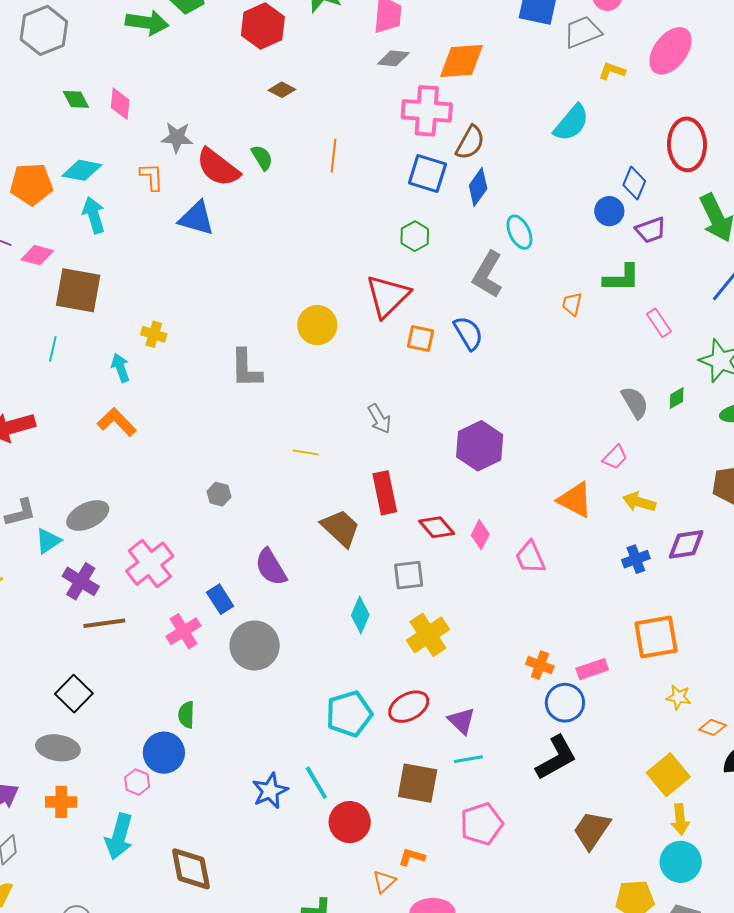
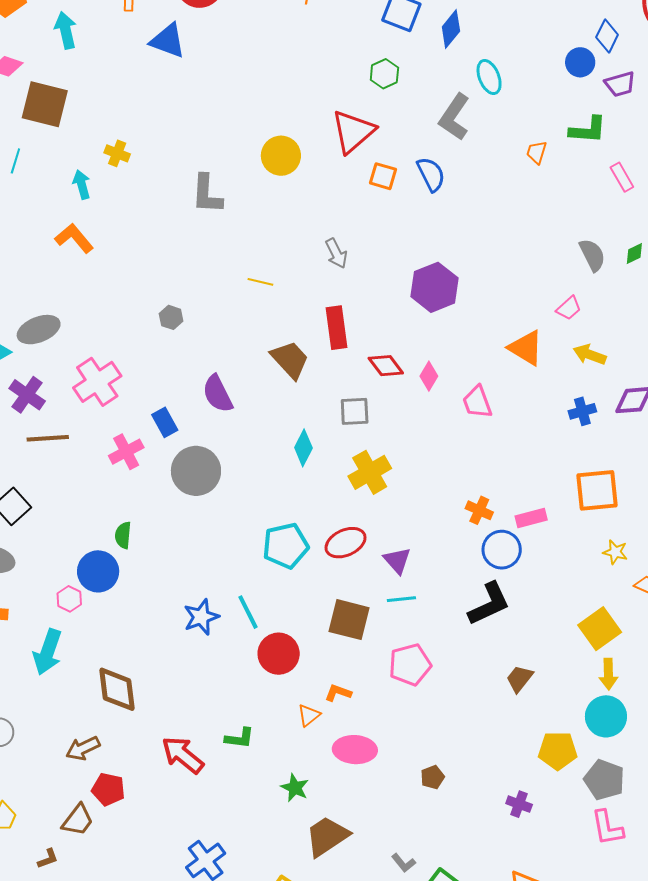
brown trapezoid: (592, 830) -> (520, 679), size x0.7

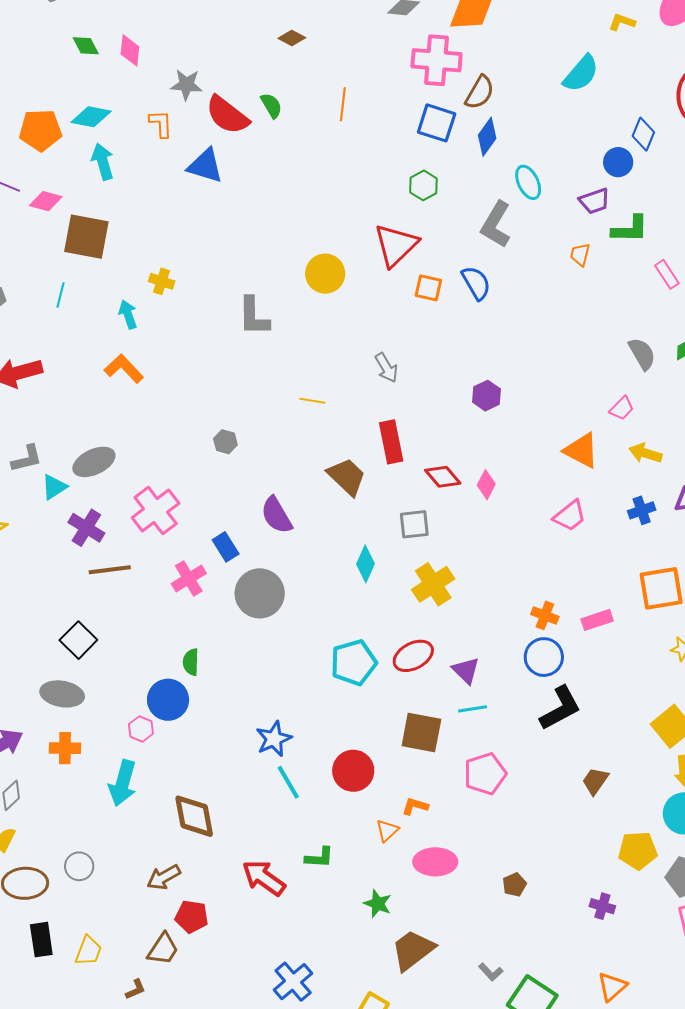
purple trapezoid: (620, 84) -> (595, 201), moved
purple hexagon: (434, 287) -> (486, 396), size x0.6
pink trapezoid: (477, 402) -> (570, 516), moved, turned -105
blue circle: (502, 550) -> (544, 657), moved
cyan line: (248, 612) -> (288, 782), moved

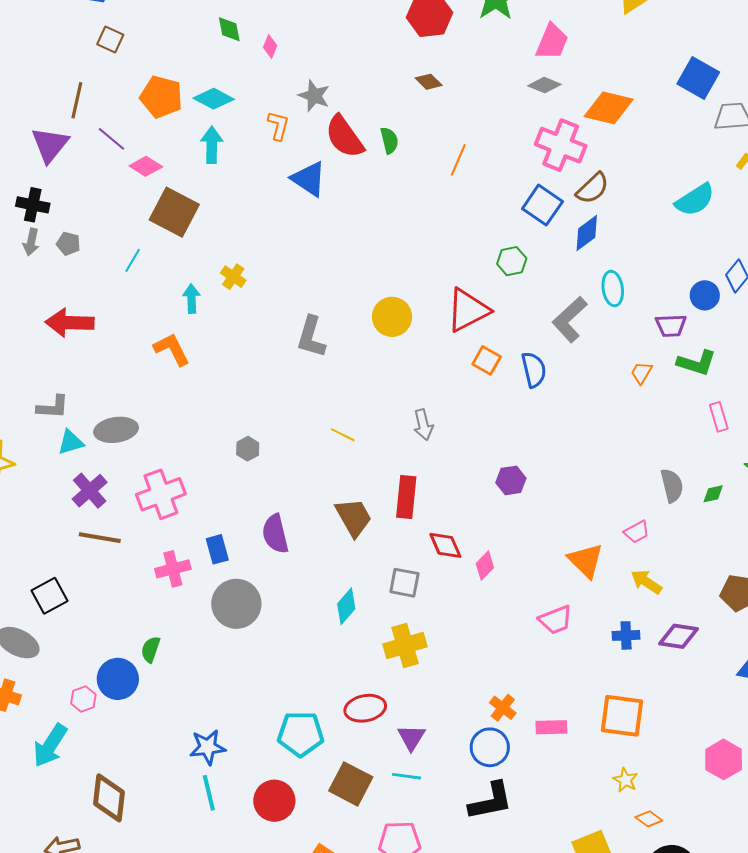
pink diamond: (130, 50) -> (270, 47), size x0.7
cyan pentagon: (354, 663) -> (301, 734), moved

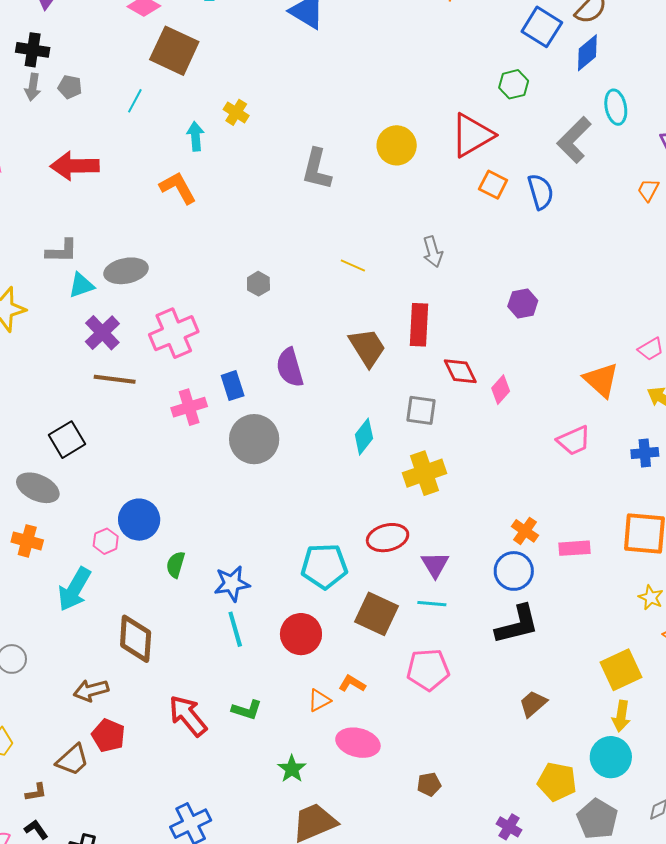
green semicircle: (151, 649) -> (176, 565), moved

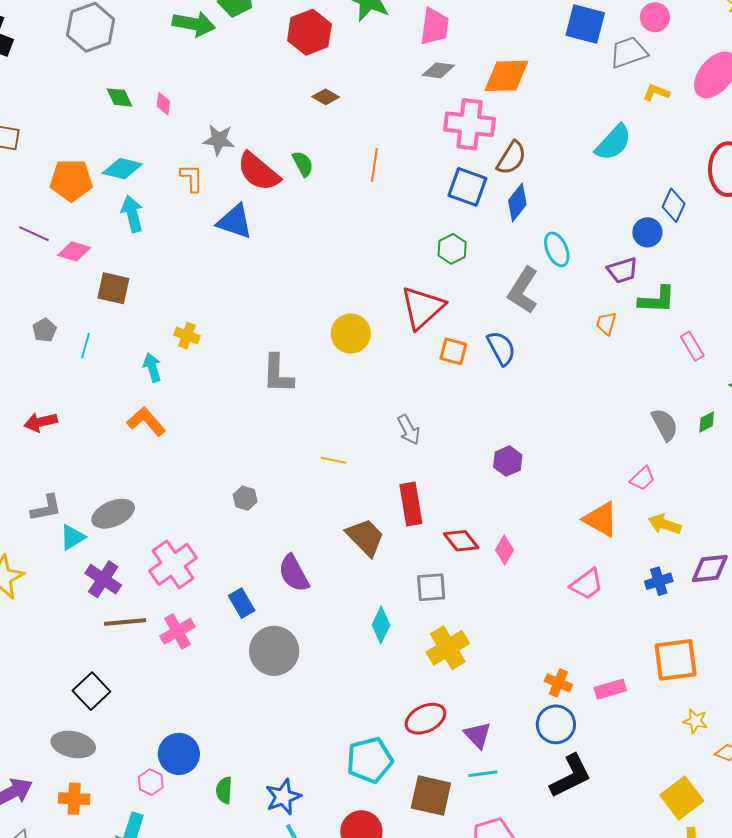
brown square: (174, 51) -> (113, 288), size x0.7
gray pentagon: (70, 87) -> (45, 330), moved, turned -30
red arrow: (75, 166) -> (41, 422), size x0.7
pink cross: (189, 407) -> (177, 631), moved

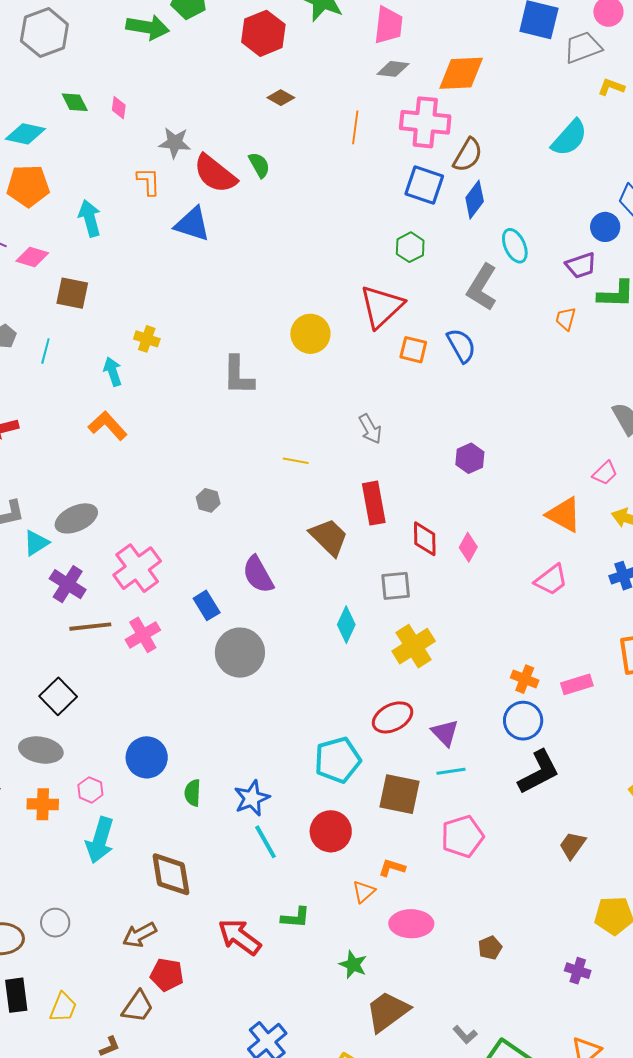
orange line: (374, 165) -> (355, 127), moved
cyan diamond: (122, 169) -> (25, 134), moved
red diamond: (461, 541) -> (425, 539), turned 39
pink hexagon: (151, 782) -> (90, 790), moved

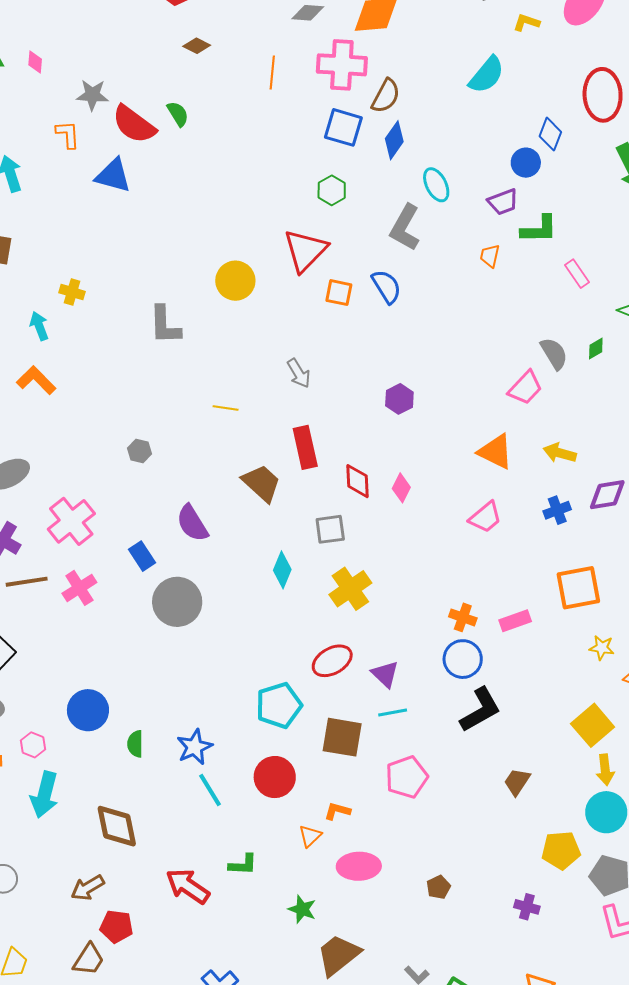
pink trapezoid: (605, 473) -> (525, 388), moved, size x1.4

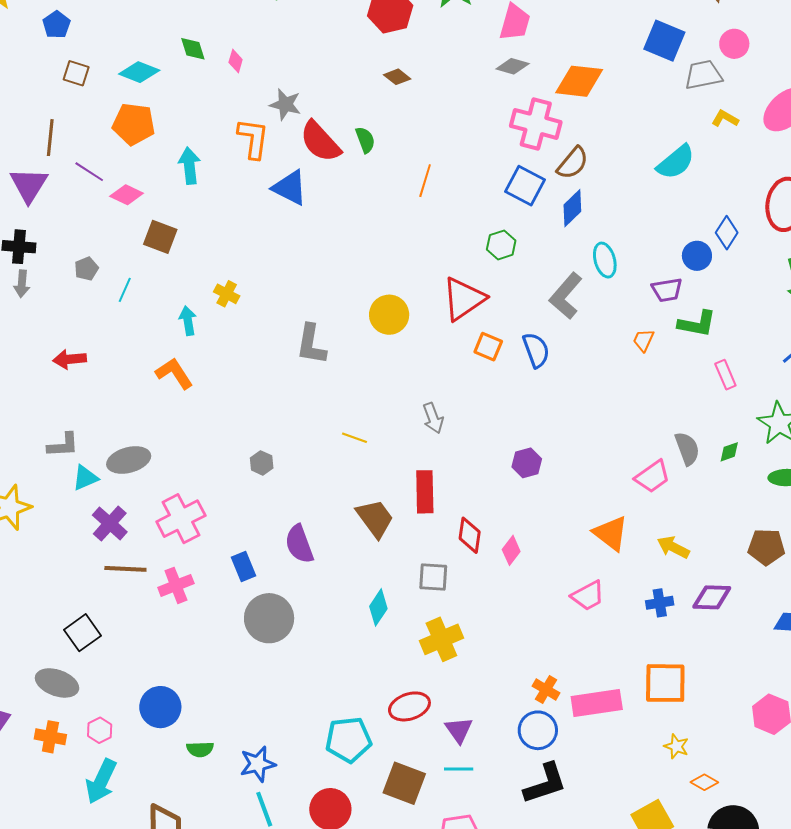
orange line: (272, 73) -> (425, 181), moved
orange L-shape: (68, 135) -> (253, 139), size x1.4
pink rectangle: (515, 621) -> (597, 703), size x1.6
green semicircle: (135, 744) -> (200, 749), turned -104

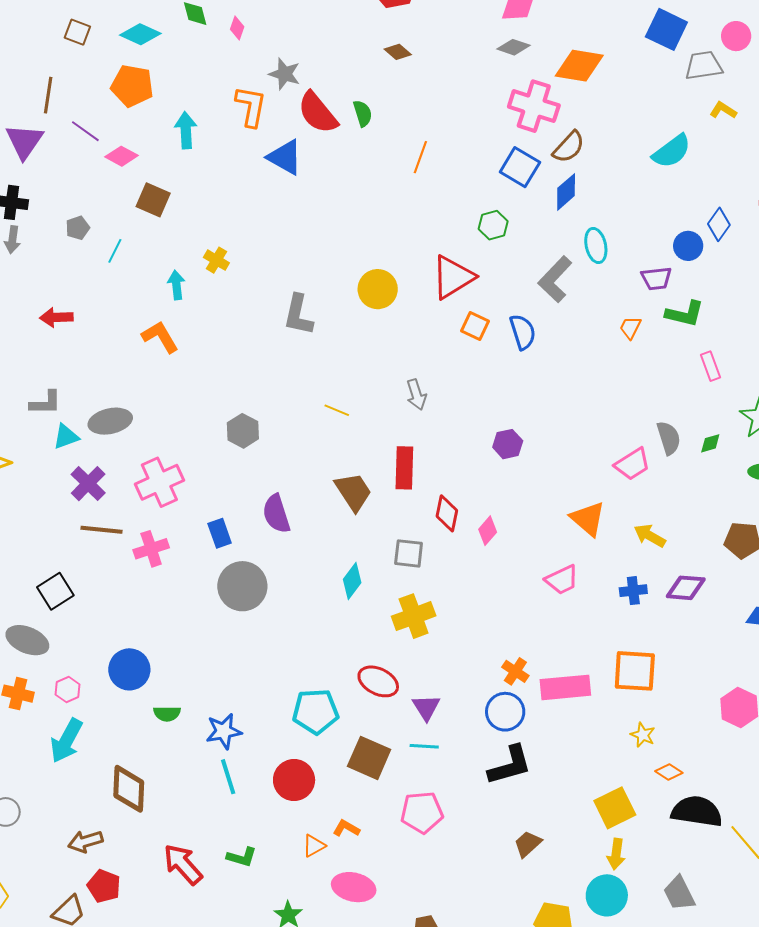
gray hexagon: (262, 463) -> (243, 431), size x1.4
red ellipse: (409, 706) -> (378, 681), turned 42

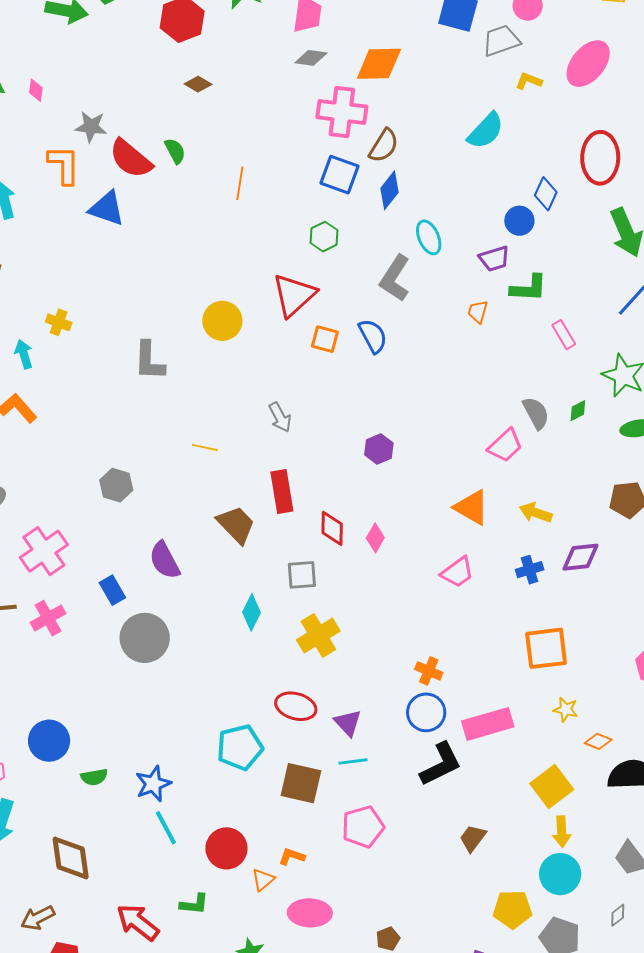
pink rectangle: (565, 687) -> (488, 724), moved
red circle: (294, 780) -> (226, 848), moved

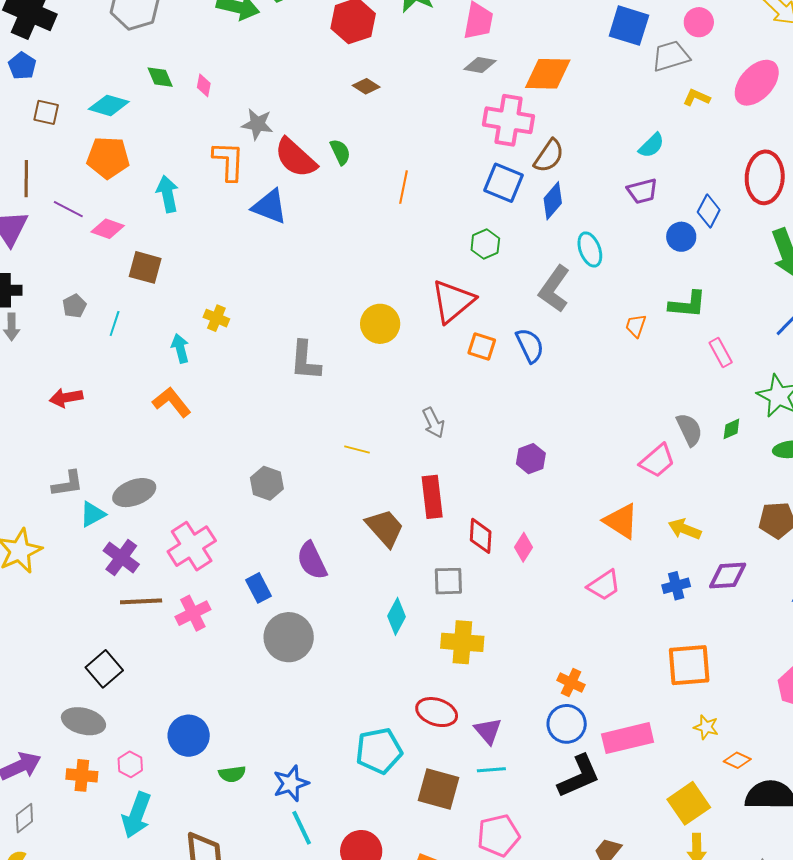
cyan semicircle: (486, 131) -> (651, 145), size x0.7
purple trapezoid: (494, 259) -> (642, 191), moved
yellow cross: (318, 635) -> (462, 642), turned 33

